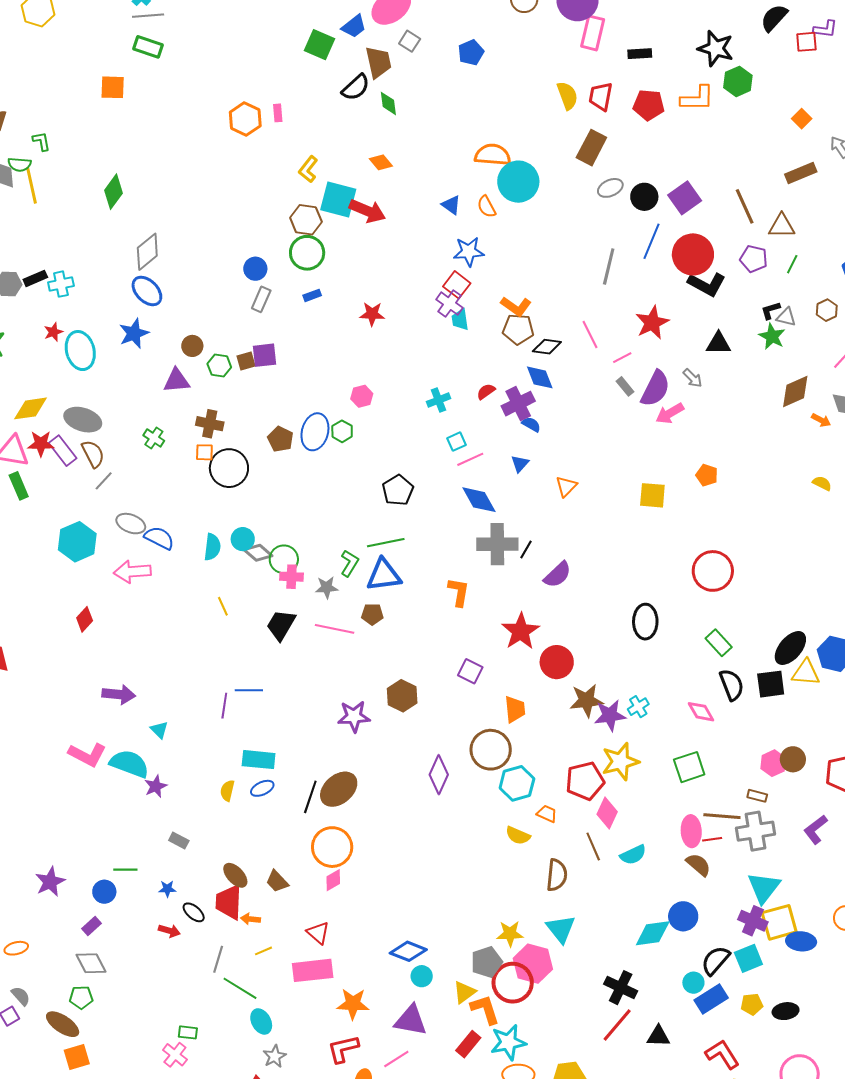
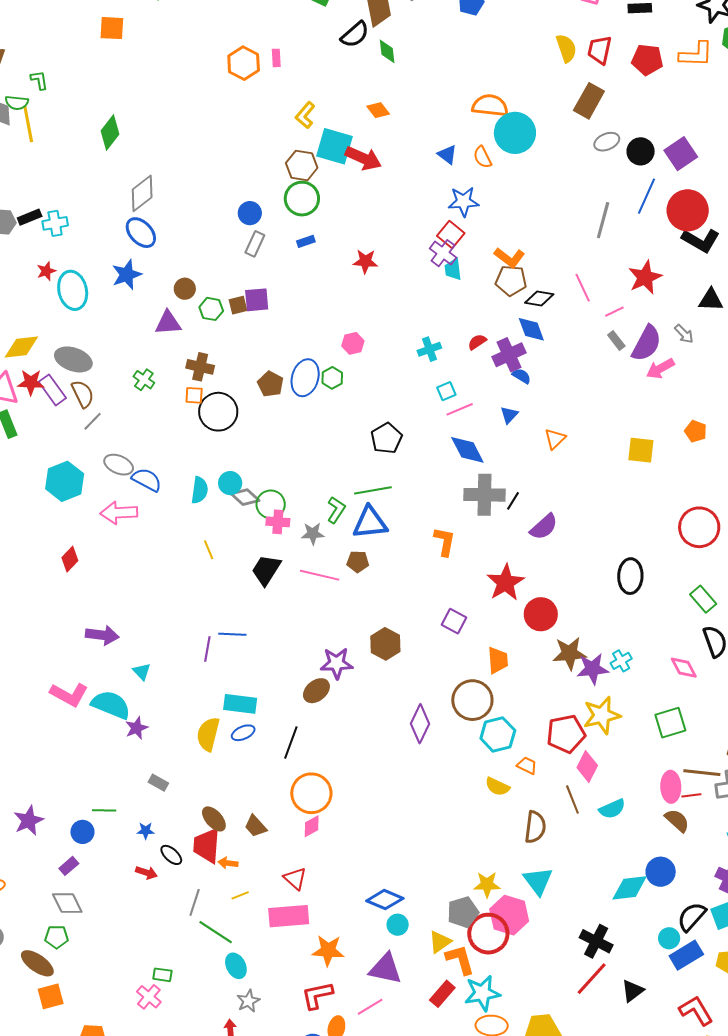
brown ellipse: (339, 789) -> (316, 691), moved, size x0.7
yellow semicircle: (227, 791) -> (208, 734), size x1.6
black triangle: (658, 1036) -> (633, 991), turned -40

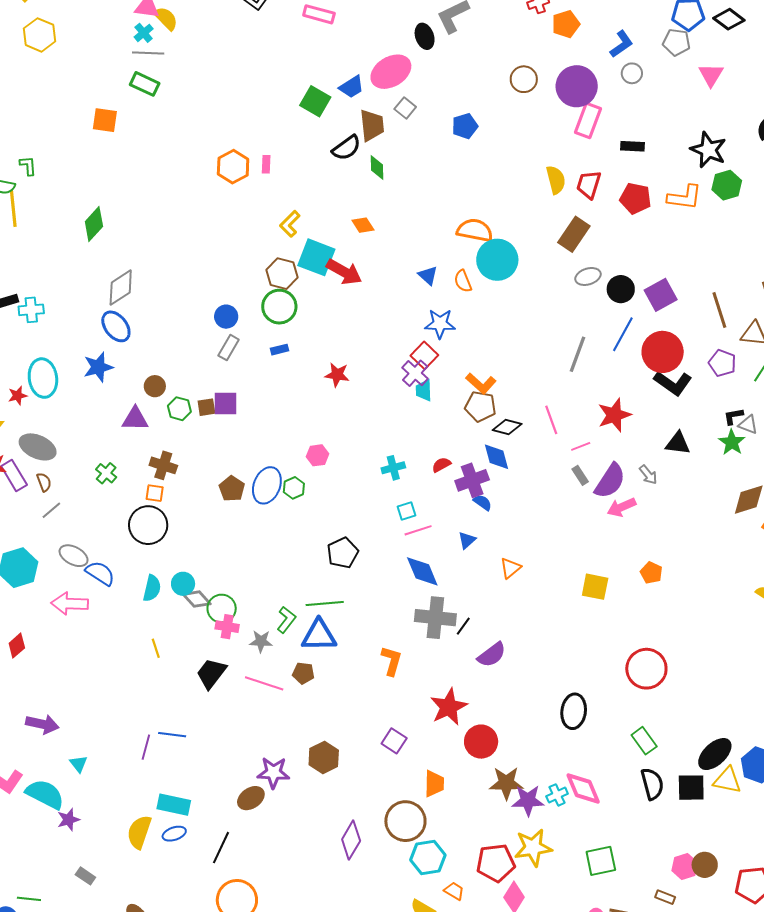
red star: (46, 271) -> (18, 396), moved
brown semicircle: (83, 394) -> (44, 482), size x0.7
black circle: (218, 412) -> (148, 525), moved
pink diamond: (684, 668) -> (583, 788), moved, size x1.4

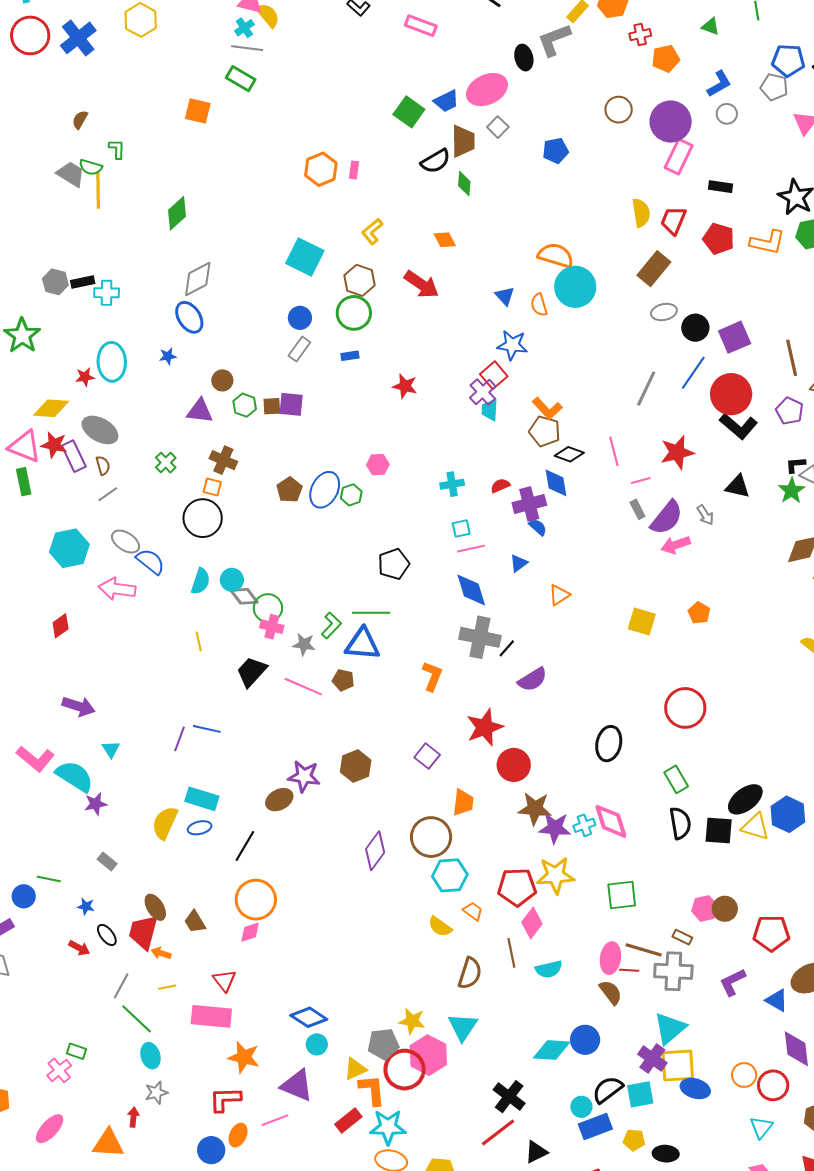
cyan square: (316, 257) -> (305, 257), moved
blue star: (98, 367) -> (168, 356), size x0.6

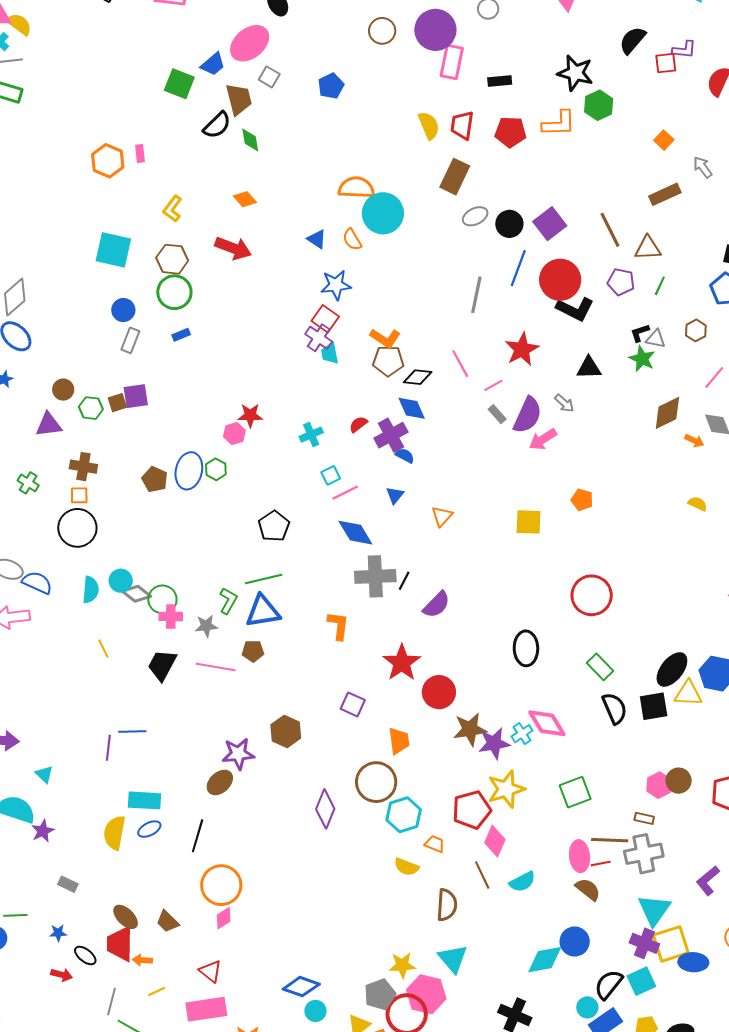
red star: (405, 386) -> (250, 415), moved
purple L-shape: (733, 982) -> (708, 881), moved

